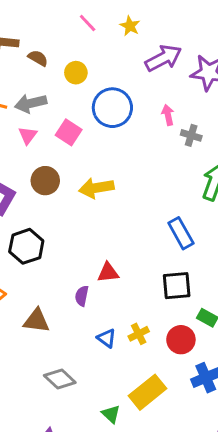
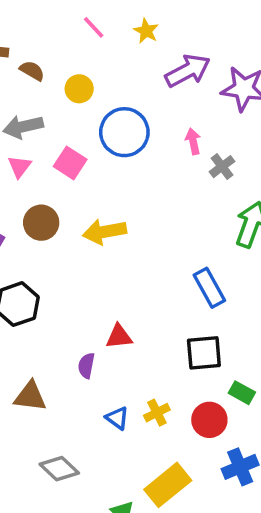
gray cross: (191, 135) -> (222, 167), turned 36

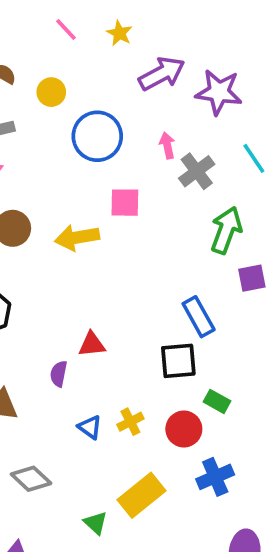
pink square: (70, 163) -> (125, 203), moved, turned -32
gray cross: (222, 167) -> (197, 171), size x1.4
blue rectangle: (209, 288) -> (199, 317), moved

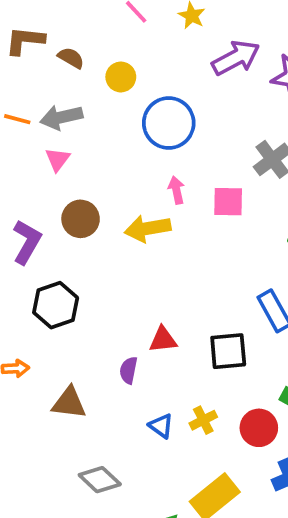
pink arrow: (167, 145) -> (176, 190), moved
pink square: (125, 203) -> (228, 202), moved
black square: (178, 361) -> (228, 351), moved

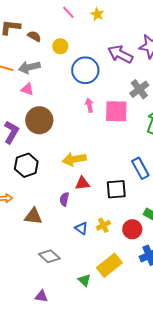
purple arrow: (236, 58) -> (120, 54), moved, turned -125
pink triangle: (58, 159) -> (27, 89), turned -48
pink square: (228, 202) -> (116, 111), size x1.4
brown circle: (81, 219) -> (39, 120), size x1.4
yellow arrow: (148, 228) -> (74, 159), moved

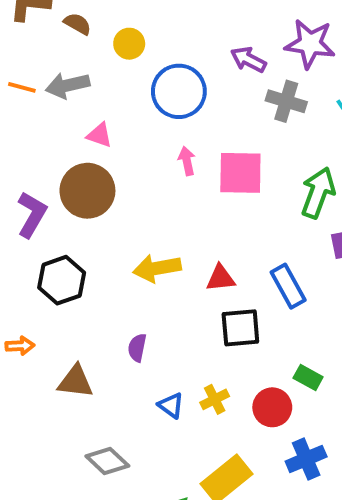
purple arrow: (120, 54) -> (248, 60), size x0.7
pink triangle: (27, 89) -> (99, 135), moved
gray cross: (139, 89) -> (286, 101), moved, turned -36
red triangle: (82, 183) -> (221, 278), moved

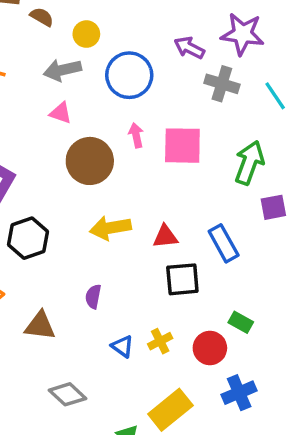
gray arrow: (68, 85) -> (62, 70), moved
brown circle: (87, 191) -> (90, 161), moved

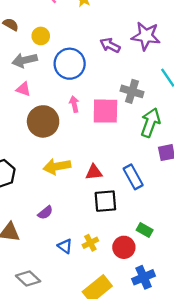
gray cross: (222, 84) -> (132, 91), moved
purple semicircle: (93, 297) -> (45, 213), turned -140

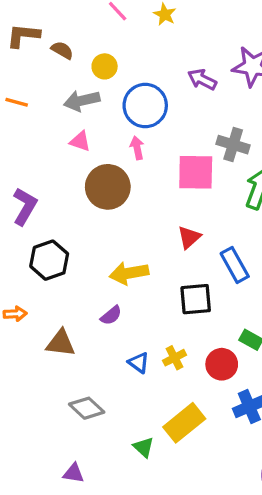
pink arrow: (74, 104) -> (137, 148), moved
yellow arrow: (57, 166) -> (129, 273), moved
red triangle: (94, 172) -> (189, 237), moved, turned -36

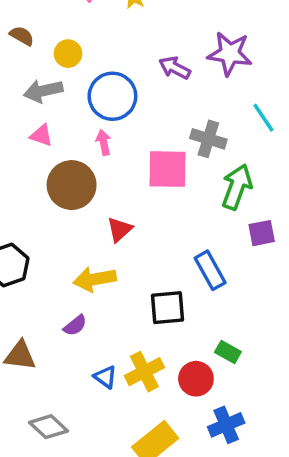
red triangle: (189, 237) -> (120, 229), moved
yellow cross: (174, 358) -> (144, 372), size x1.5

